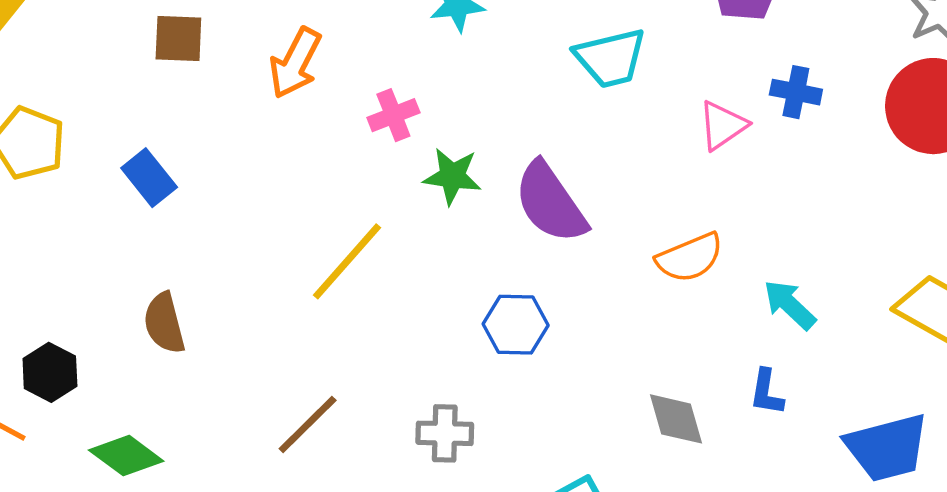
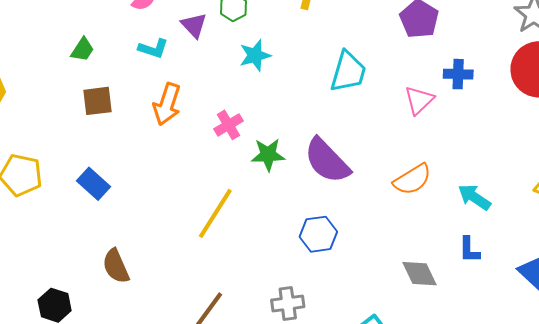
cyan trapezoid: (610, 58) -> (348, 72), turned -51

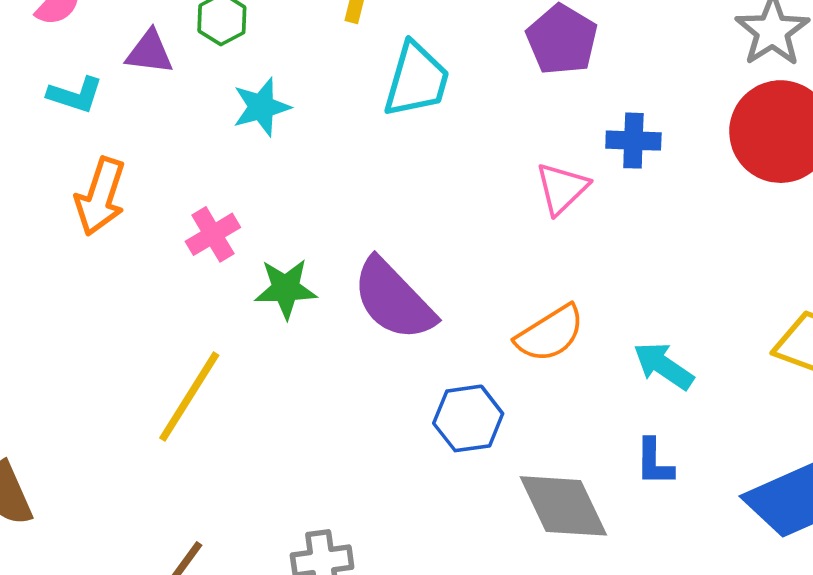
purple triangle: (194, 25) -> (150, 52), turned -40
cyan trapezoid: (348, 72) -> (417, 80), moved
blue hexagon: (318, 234) -> (468, 418), moved
gray diamond: (420, 274) -> (563, 506), size x1.4

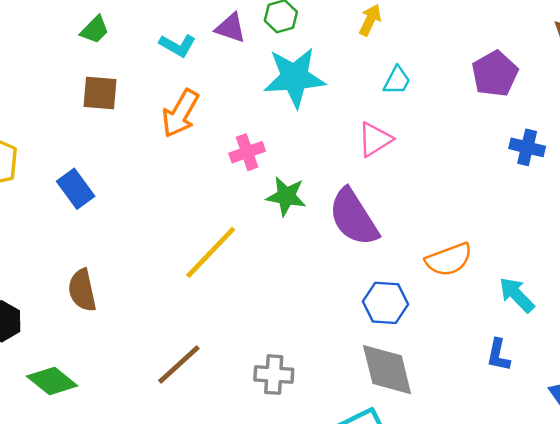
cyan trapezoid: (417, 80) -> (397, 80), size x0.6
cyan star: (261, 107) -> (295, 77), size x1.6
pink triangle: (562, 188) -> (375, 139), moved
gray diamond: (563, 506) -> (387, 370), moved

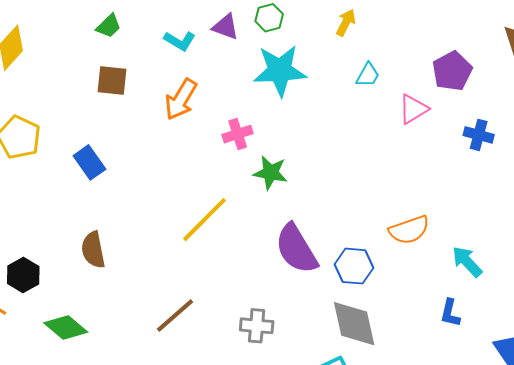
pink triangle: (375, 139) -> (413, 109), moved
purple semicircle: (354, 217) -> (296, 249), moved

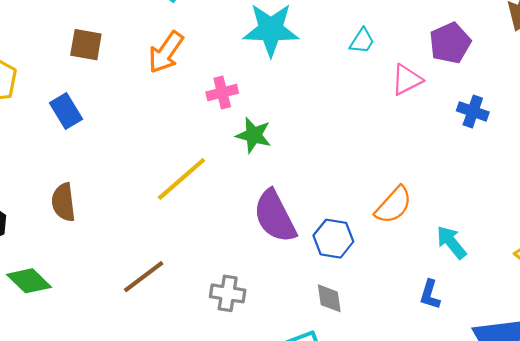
brown square: (112, 80) -> (86, 45), moved
orange semicircle: (409, 230) -> (393, 205), turned -33
gray diamond: (354, 324) -> (329, 298), size x0.6

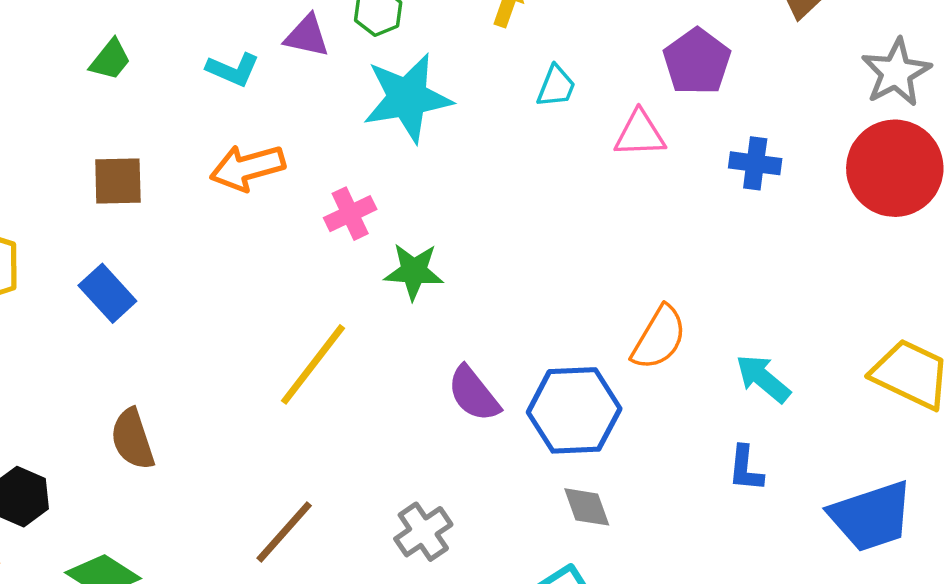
orange arrow: (166, 52) -> (247, 168), turned 51
pink triangle: (407, 80) -> (640, 134), turned 36
purple semicircle: (275, 216) -> (474, 394), size x0.7
blue hexagon: (333, 239) -> (574, 410), size x1.4
gray cross: (228, 293) -> (423, 532), turned -32

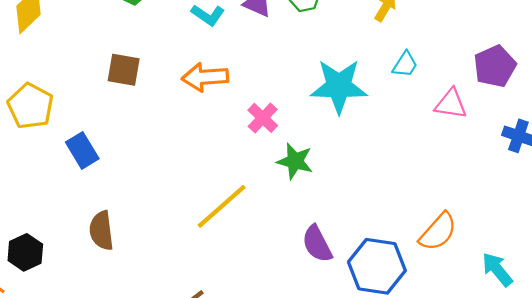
cyan star: (407, 98) -> (339, 86), moved
pink cross: (350, 214) -> (263, 118), turned -32
blue rectangle: (107, 293) -> (82, 150), moved

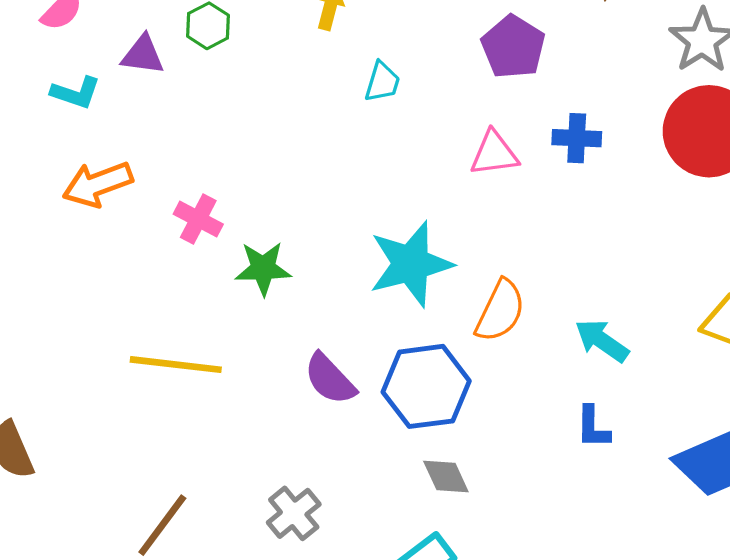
cyan star: (339, 86) -> (411, 264), moved
pink triangle: (451, 104) -> (494, 153), moved
yellow line: (222, 206) -> (176, 365), turned 64

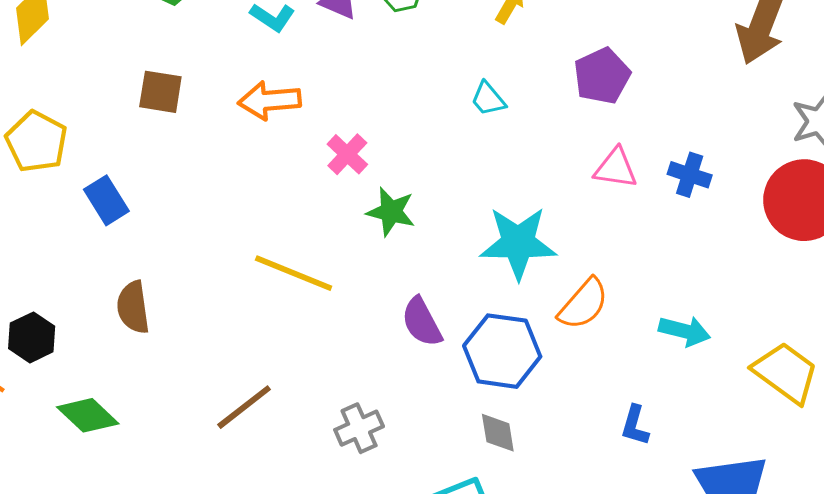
purple pentagon: (513, 47) -> (602, 76), moved
cyan trapezoid: (382, 82) -> (488, 99), moved, turned 108
cyan arrow: (602, 341) -> (685, 331), moved, turned 144

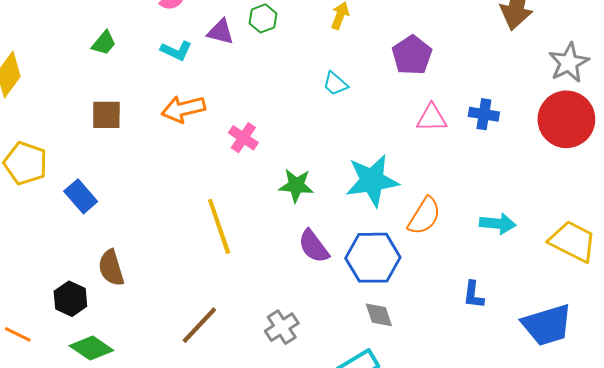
green star: (391, 212) -> (296, 185), moved
yellow line: (294, 273) -> (219, 226), turned 58
black hexagon: (32, 337) -> (70, 299), moved

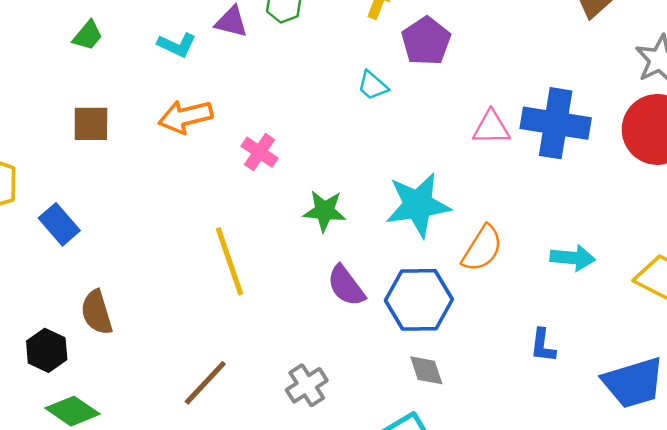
purple pentagon: (412, 55) -> (426, 41), moved
blue cross: (484, 114) -> (556, 123), size x1.8

